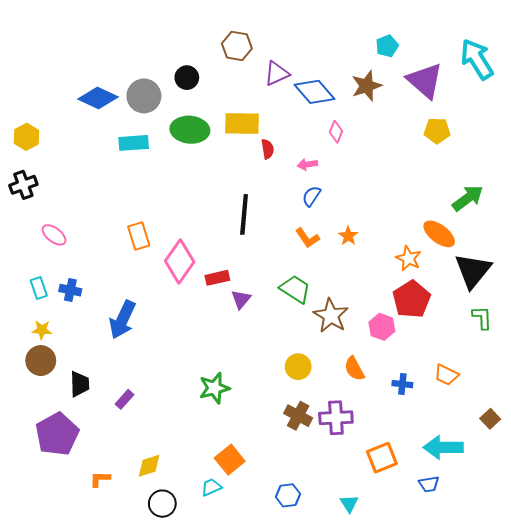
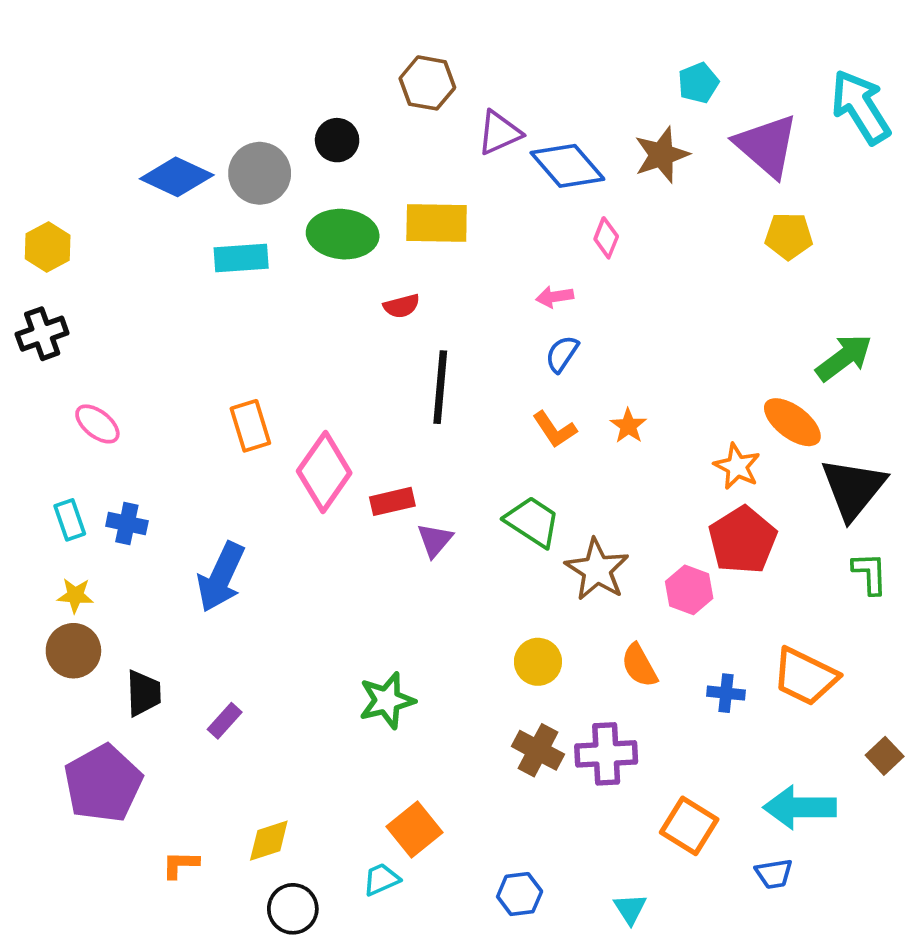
red semicircle: (268, 149) -> (402, 306), moved, turned 84
orange trapezoid: (446, 375) -> (805, 677), size x1.5
orange square: (382, 458) -> (689, 826), turned -36

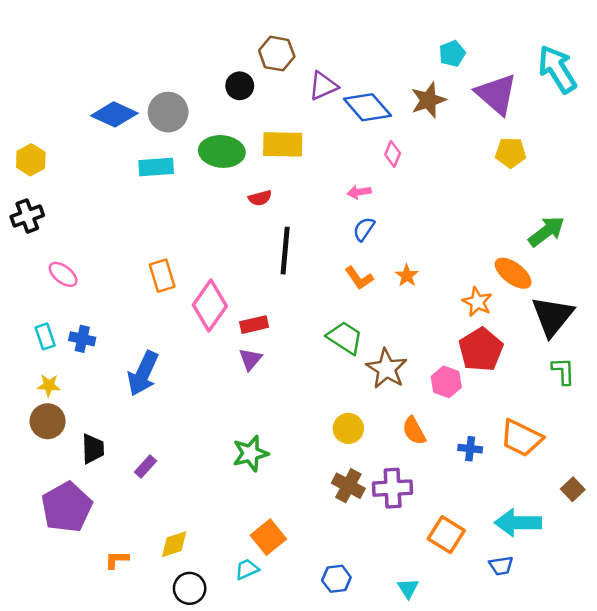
black circle: (337, 140) -> (240, 86), moved
purple triangle: (435, 540) -> (250, 359), moved

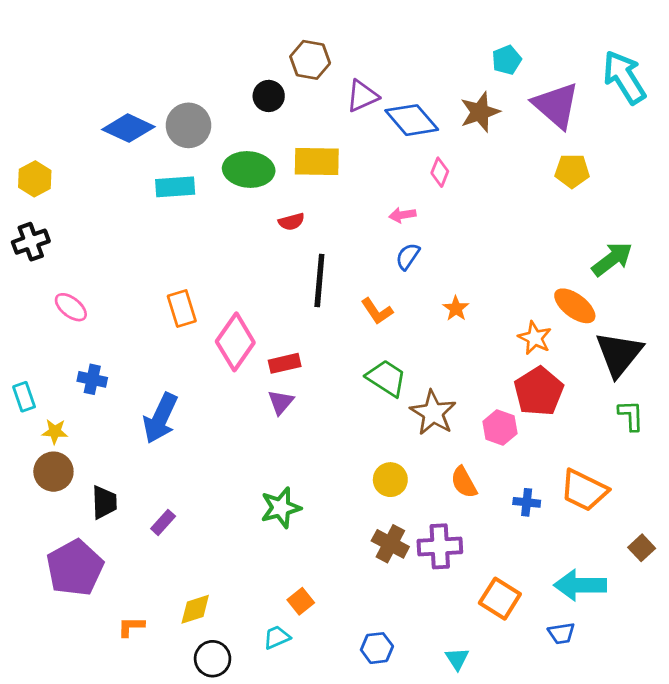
orange L-shape: (359, 278) -> (377, 311), moved
cyan rectangle: (45, 336) -> (24, 397), moved
orange square: (268, 537) -> (301, 601), size x0.7

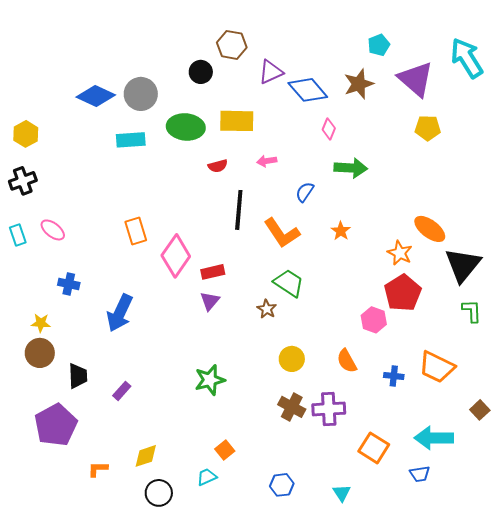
pink arrow: (402, 215) -> (267, 161), moved
green arrow: (612, 259) -> (351, 168), moved, turned 40
orange L-shape: (377, 311) -> (282, 233), size x1.5
cyan rectangle: (24, 397) -> (18, 235), moved
brown star: (433, 413) -> (267, 309), moved, size x0.6

